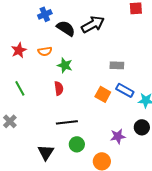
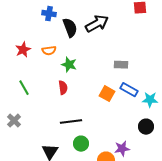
blue cross: (45, 14) -> (49, 14), turned 32
black semicircle: (66, 28) -> (70, 28), turned 36
purple star: (118, 136) -> (122, 149), moved

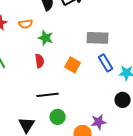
gray rectangle: (121, 65) -> (98, 38), size x1.5
blue rectangle: (129, 90) -> (106, 63), turned 30
orange square: (107, 94) -> (73, 65), moved

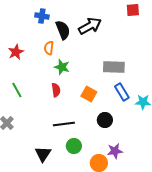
orange semicircle: (26, 24) -> (49, 48), moved, turned 104
black circle: (123, 100) -> (105, 120), moved

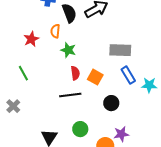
red star: (16, 52) -> (31, 39), moved
red semicircle: (56, 90) -> (75, 73), moved
black line: (64, 124) -> (70, 95), moved

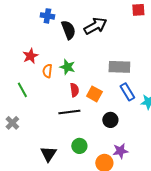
orange semicircle: (55, 31) -> (47, 71), moved

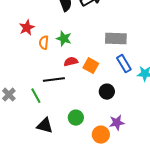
green line: (22, 90) -> (36, 96), moved
red semicircle: (74, 90) -> (71, 62), turned -96
black line: (69, 112) -> (54, 80), moved
black triangle: (48, 154) -> (45, 126), turned -48

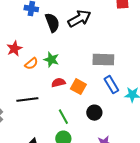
orange semicircle: (44, 43) -> (31, 64), turned -136
black line: (54, 80) -> (27, 100), moved
green line: (36, 96) -> (63, 117), moved

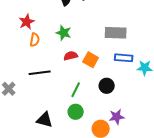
orange semicircle: (31, 64) -> (35, 40), moved, turned -40
blue rectangle: (111, 85) -> (124, 58), turned -54
green line: (63, 117) -> (76, 90), turned 56

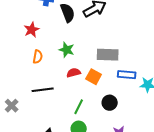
red star: (27, 22) -> (32, 30), moved
gray rectangle: (116, 33) -> (108, 55), moved

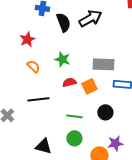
orange semicircle: (38, 57) -> (33, 66), turned -56
orange square: (94, 77) -> (89, 86), turned 35
green line: (79, 107) -> (74, 116), turned 70

